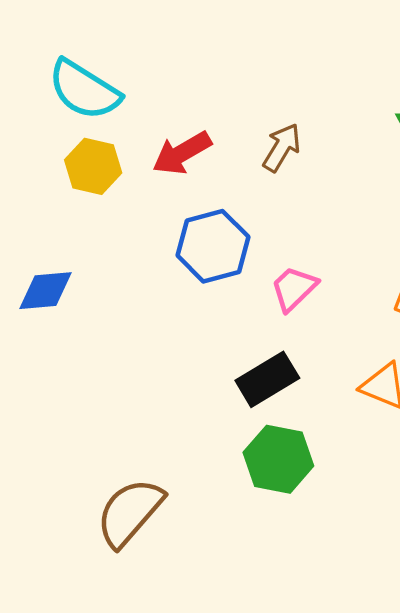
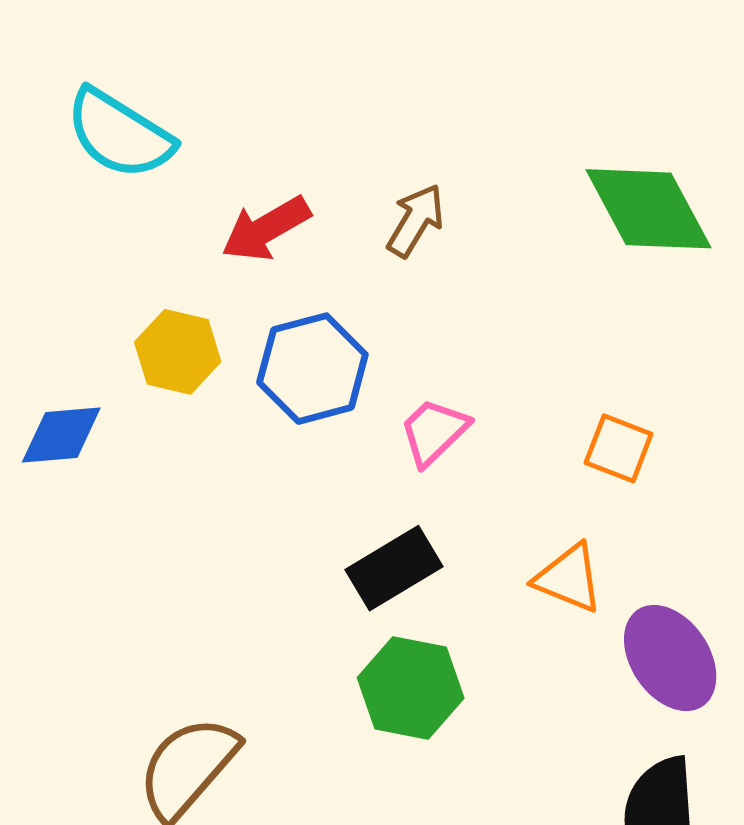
yellow hexagon: (93, 166) -> (178, 352), moved

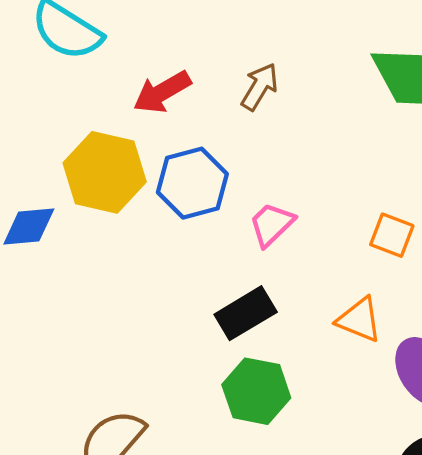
yellow hexagon: (178, 352) -> (105, 172), size x1.5

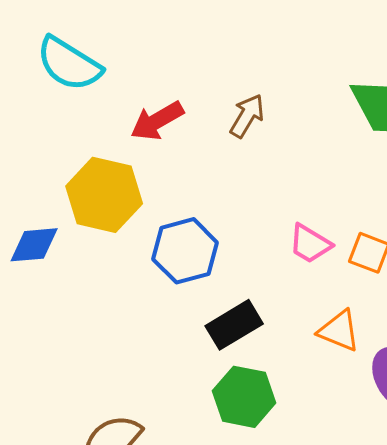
blue hexagon: (192, 183) -> (185, 251), moved
pink trapezoid: (272, 224) -> (310, 244), moved, turned -105

